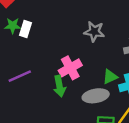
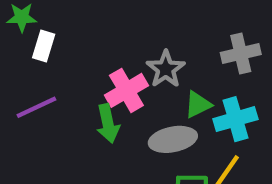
white rectangle: (26, 29) -> (44, 46), moved
gray star: (94, 32) -> (166, 69), moved, turned 30

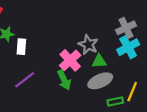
green triangle: (198, 105) -> (99, 61), moved, turned 35
cyan cross: (235, 119) -> (128, 47), moved

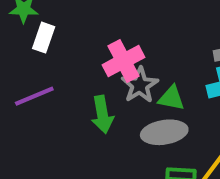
gray star: (88, 45) -> (140, 85), moved
pink cross: (70, 60) -> (123, 61), moved

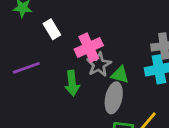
white rectangle: (44, 38) -> (52, 29), moved, turned -54
gray ellipse: (164, 132) -> (114, 98), turned -72

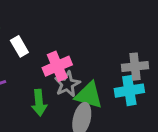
green triangle: (120, 75) -> (89, 95), size x1.5

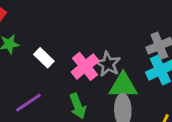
gray star: (67, 84) -> (108, 64), moved

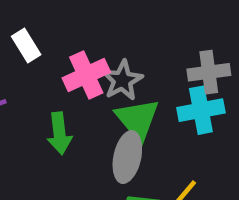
green triangle: (123, 85) -> (137, 119), turned 36

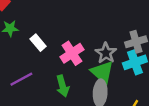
gray star: (122, 80) -> (106, 53), moved

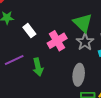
green triangle: (102, 72) -> (83, 23), moved
green arrow: (63, 86) -> (38, 67), moved

